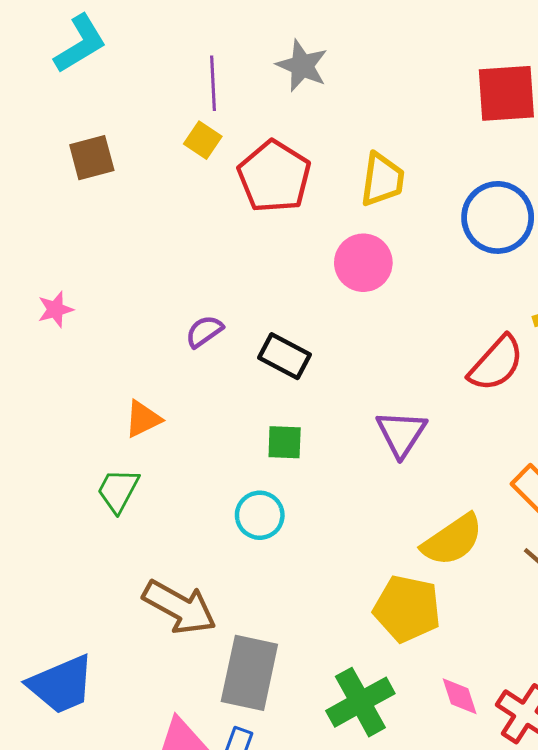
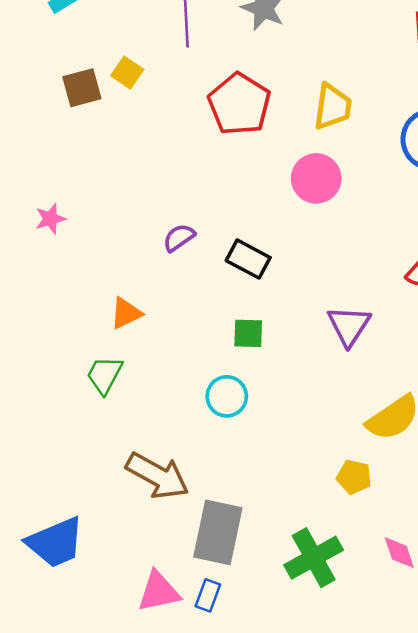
yellow square: (203, 140) -> (127, 73), moved
yellow pentagon: (407, 609) -> (354, 477), size x0.6

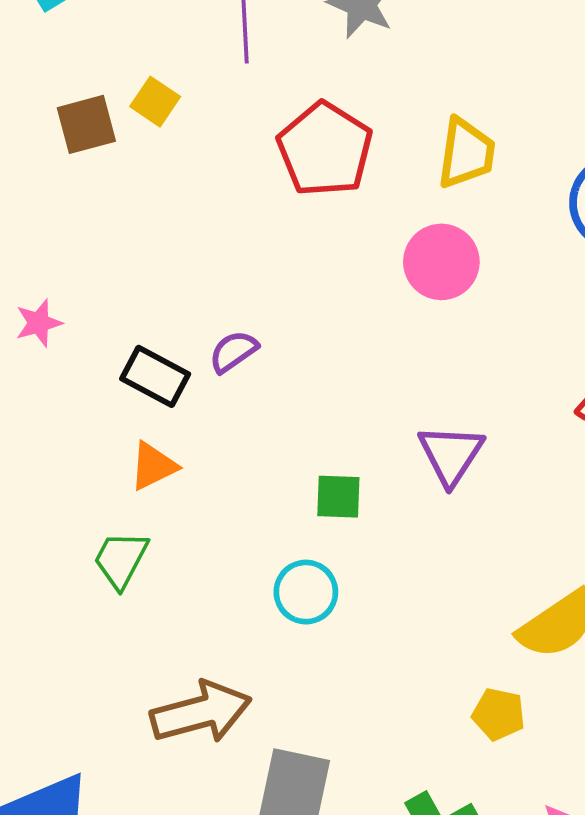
black rectangle: (248, 259) -> (155, 376), moved
purple triangle: (349, 326) -> (451, 455), moved
brown arrow: (157, 476) -> (201, 712), turned -44

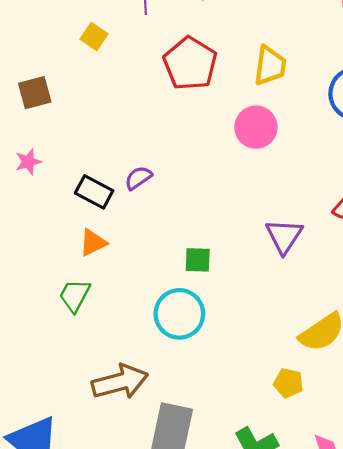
brown square: (86, 124) -> (35, 93), moved
purple triangle: (451, 455) -> (284, 236), moved
cyan circle: (306, 592) -> (179, 314), size x1.4

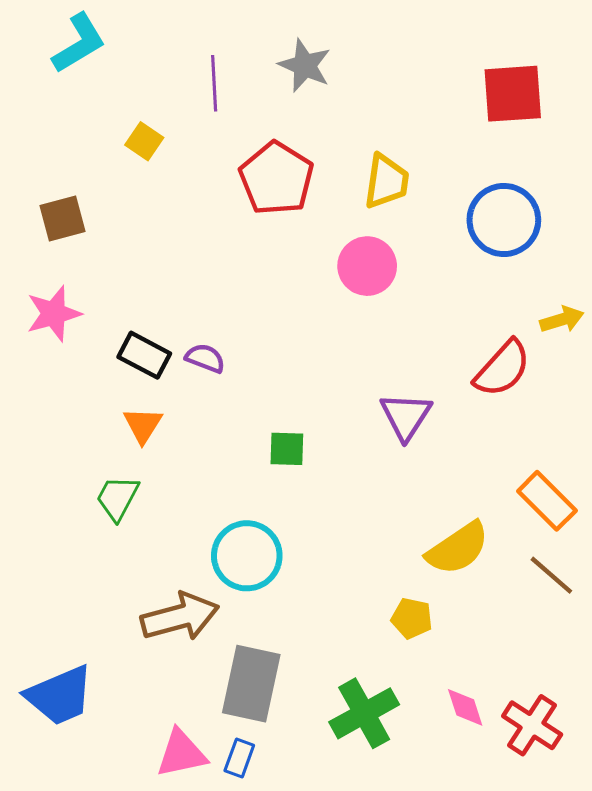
pink star: (28, 162) -> (54, 314), size x1.5
purple semicircle: (138, 178) -> (205, 358), moved, turned 56
orange triangle: (93, 243) -> (143, 425), turned -32
cyan circle: (179, 314) -> (247, 556), moved

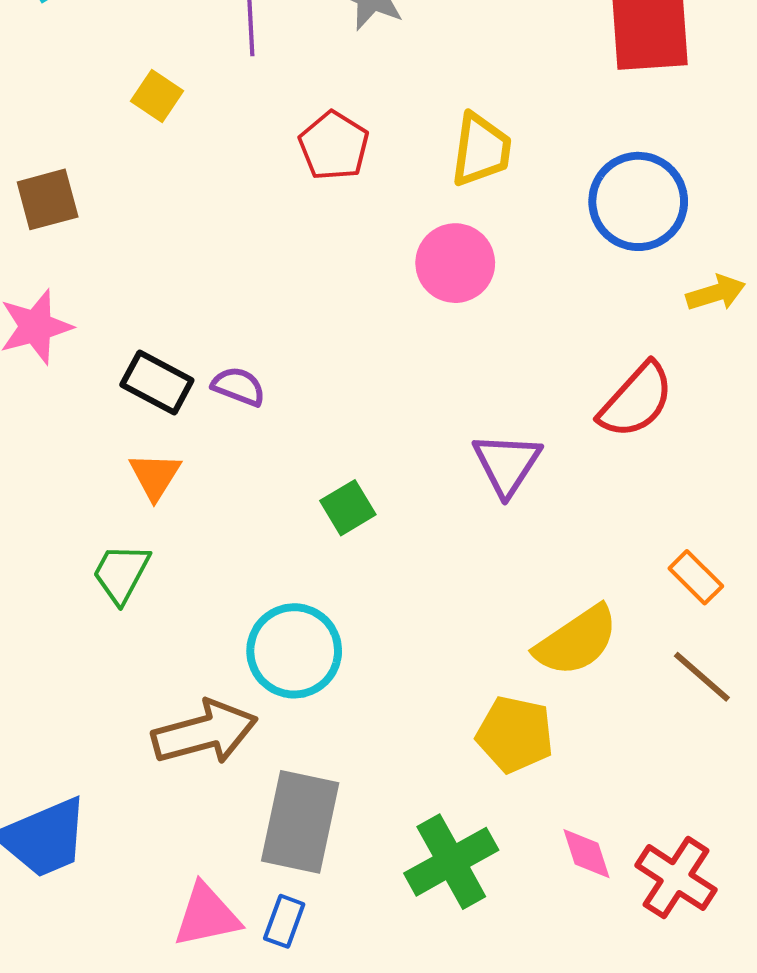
red pentagon: (277, 178) -> (334, 146), size x0.7
yellow arrow: (562, 320) -> (716, 293), moved
green square: (287, 449) -> (348, 508), turned -33
orange rectangle: (547, 501) -> (696, 577), size x0.7
yellow pentagon: (412, 618) -> (515, 734), size x1.4

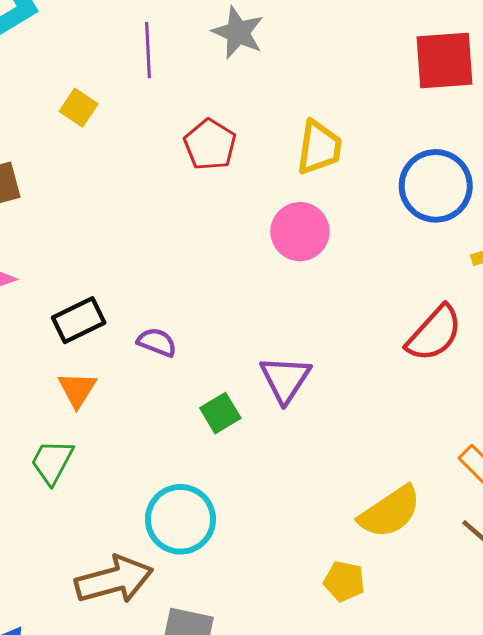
black rectangle: (157, 382) -> (79, 320), turned -54
purple semicircle: (238, 386) -> (157, 342), moved
purple triangle: (507, 464) -> (285, 379), moved
yellow pentagon: (515, 734) -> (344, 581), size x0.7

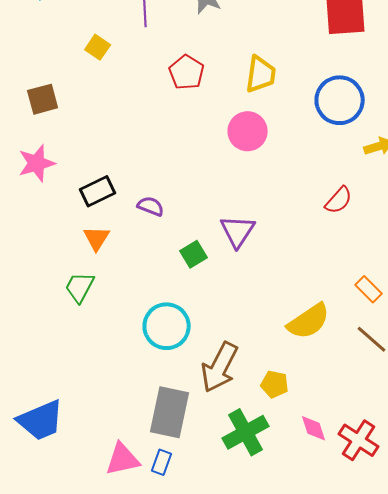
red semicircle: (434, 333) -> (339, 200), size x0.7
brown arrow: (114, 580) -> (220, 367), moved, turned 132
yellow pentagon: (344, 581) -> (275, 384), moved

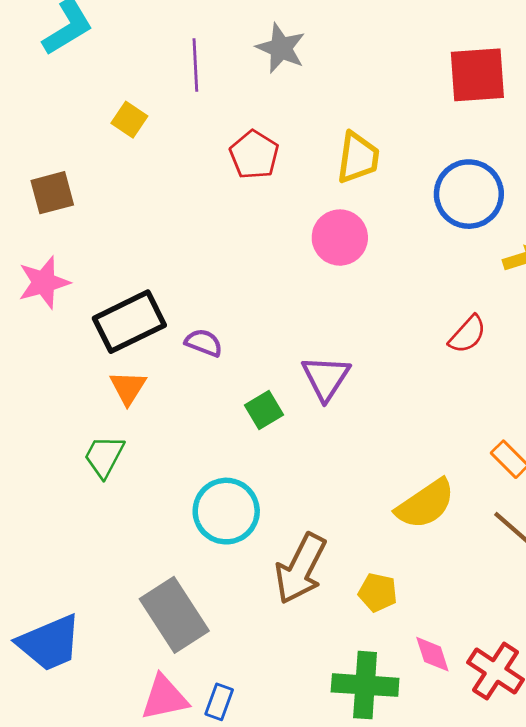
black rectangle: (98, 191) -> (129, 322), size x1.4
gray rectangle: (170, 412) -> (174, 615), moved, turned -45
green cross: (246, 432) -> (365, 685), moved, turned 33

